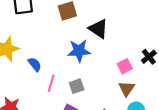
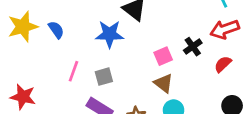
blue semicircle: (35, 64) -> (56, 30), moved
brown triangle: (127, 89) -> (164, 83), turned -30

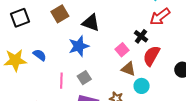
yellow star: (23, 27) -> (15, 60), turned 30
red semicircle: (223, 64) -> (151, 56), moved, size x1.5

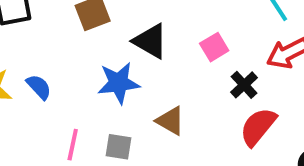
pink square: (122, 50) -> (214, 47), moved
brown triangle: (128, 69) -> (170, 121), moved
gray square: (84, 78) -> (119, 147), turned 32

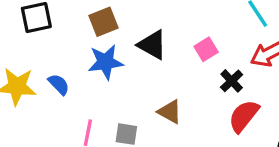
blue star: (119, 83) -> (106, 62), moved

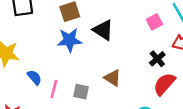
pink square: (206, 49) -> (154, 22), moved
blue semicircle: (59, 84) -> (34, 77), moved

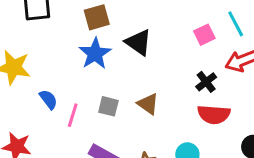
blue star: (69, 40) -> (95, 54), turned -30
red semicircle: (164, 84) -> (214, 114), turned -130
gray square: (81, 92) -> (108, 106), moved

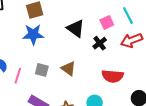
black triangle: (138, 42) -> (76, 28), moved
blue star: (95, 54) -> (33, 34), turned 30
black cross: (206, 82) -> (100, 43), moved

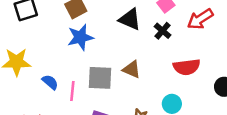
gray square: (42, 70) -> (100, 78), size x1.5

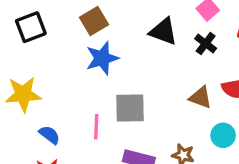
brown triangle: (132, 69) -> (200, 97), moved
blue semicircle: (50, 82) -> (49, 135), moved

